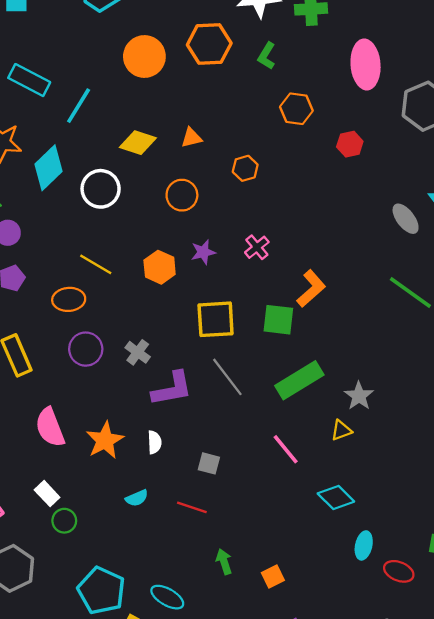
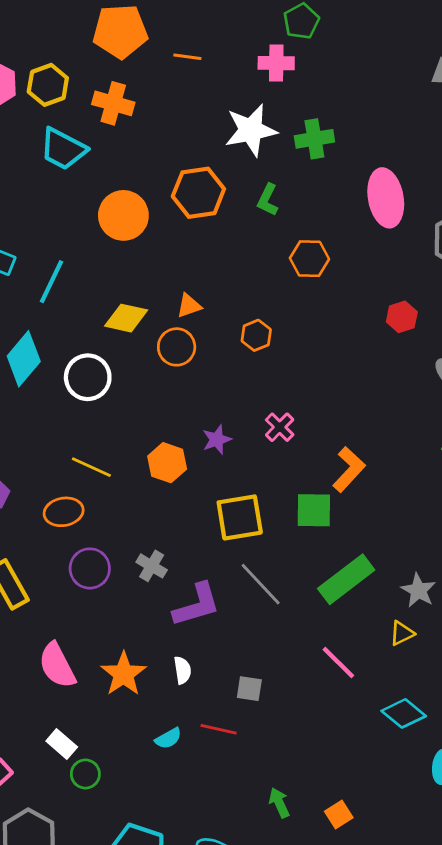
red hexagon: (350, 144) -> (402, 317), moved
orange circle: (182, 195) -> (177, 347), moved
red line: (192, 507) -> (219, 729), moved

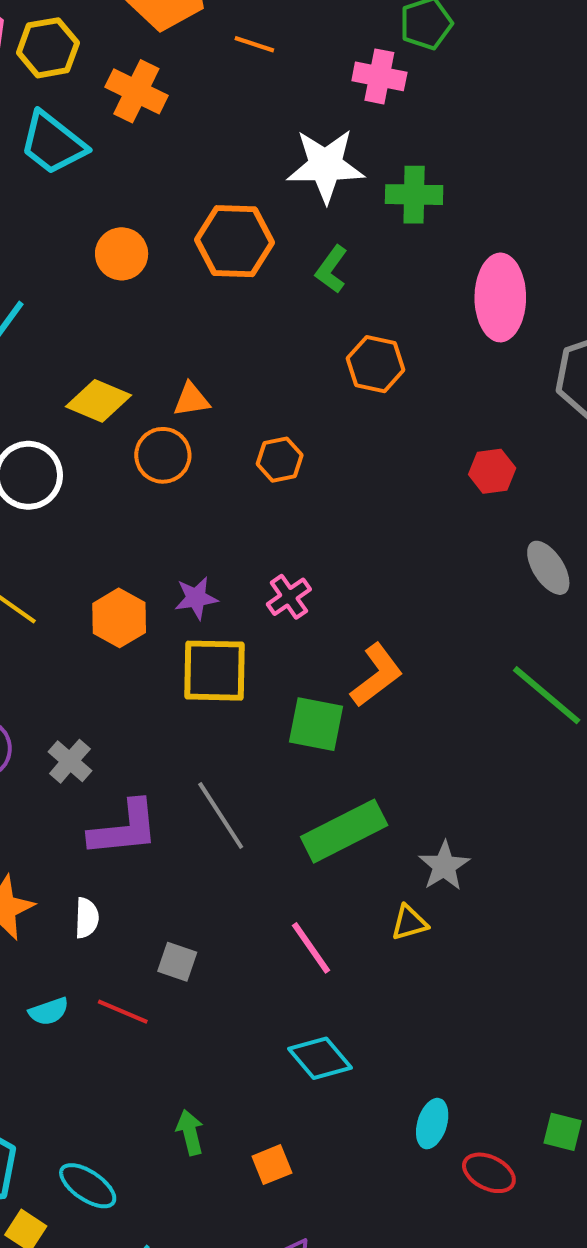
orange circle: (123, 215) -> (122, 254), size x0.7
yellow square: (240, 517) -> (215, 671), moved
cyan diamond: (404, 713) -> (320, 1058), moved

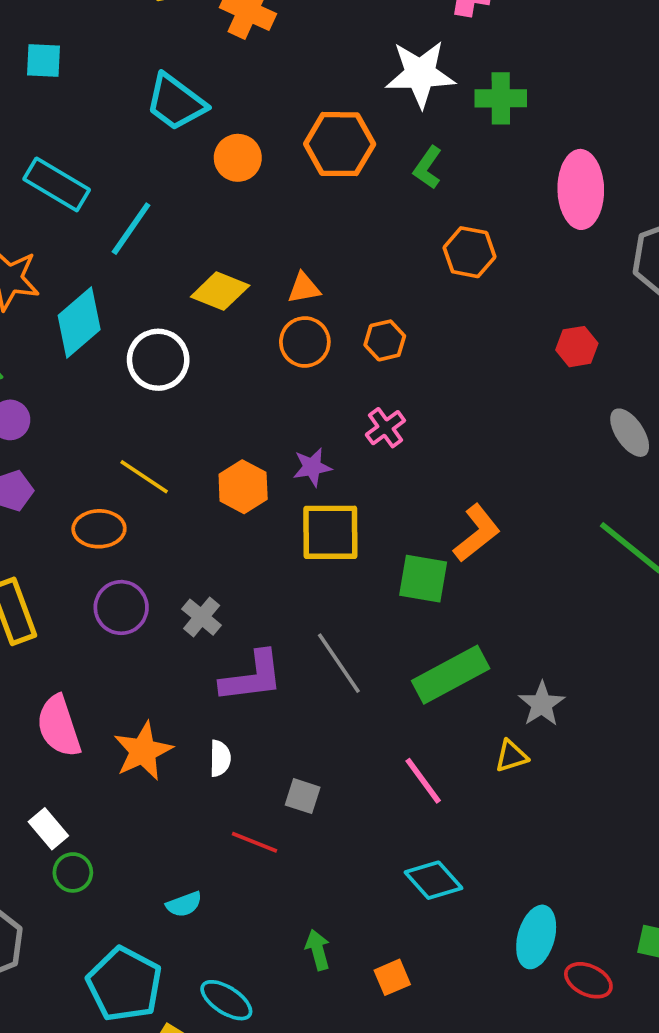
cyan trapezoid: (53, 143) -> (176, 102), moved
orange circle: (163, 455) -> (305, 342), moved
pink cross: (289, 597) -> (385, 428), moved
cyan semicircle: (49, 1011) -> (184, 904), moved
cyan ellipse: (432, 1124) -> (536, 937), size x1.4

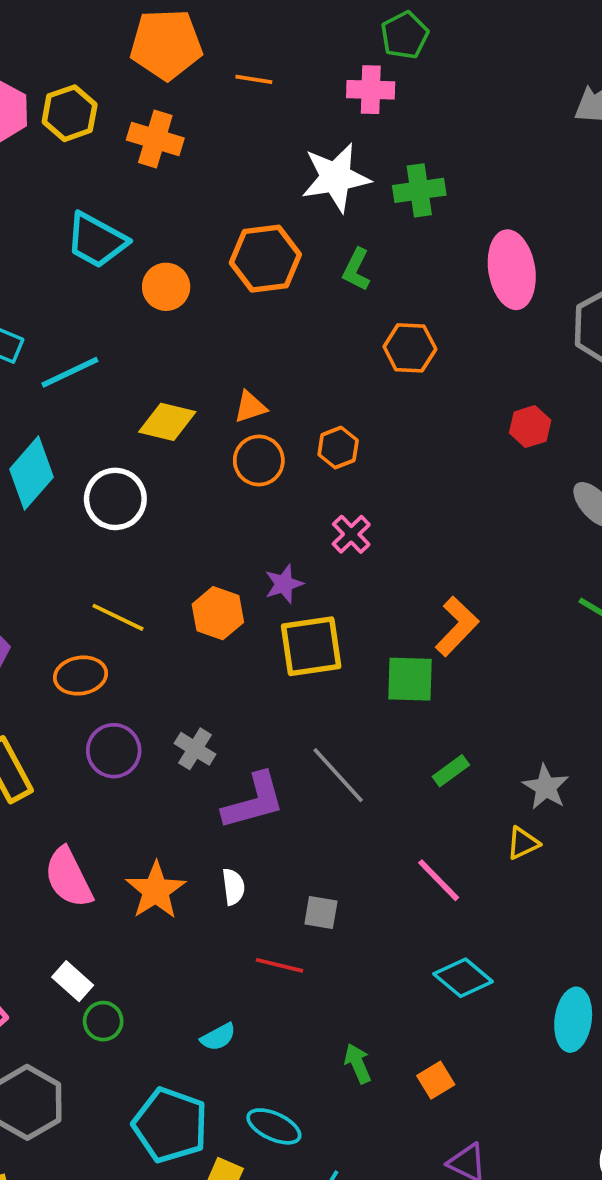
cyan line: (131, 229) -> (70, 372), turned 38
green rectangle: (451, 675) -> (451, 771), size x0.5

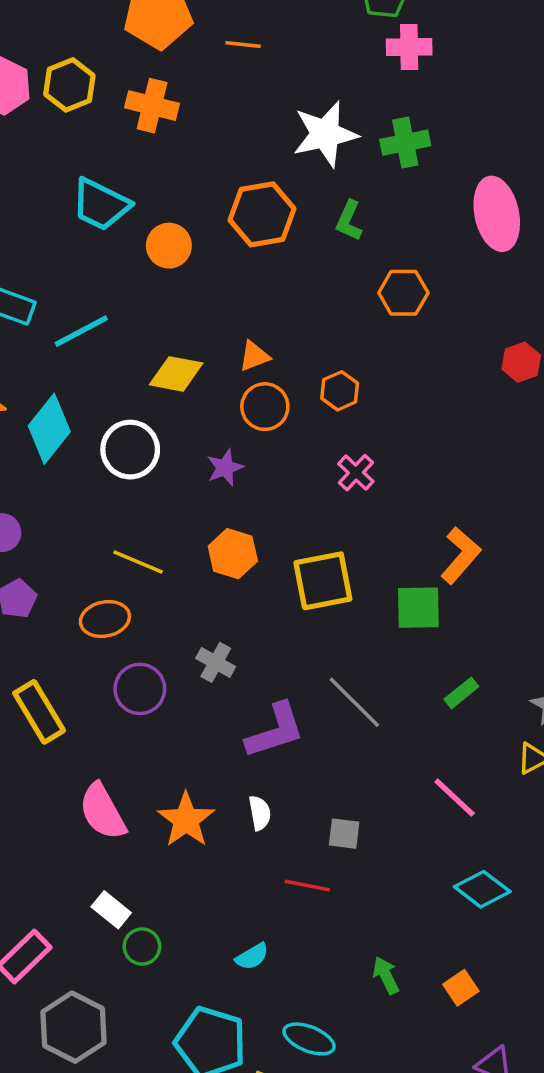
pink cross: (371, 90) -> (409, 47), moved
purple star: (284, 584) -> (225, 468), moved
gray cross: (195, 749) -> (216, 662), moved

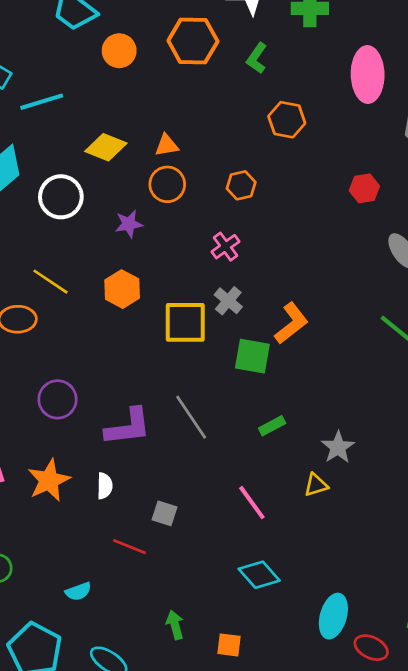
orange hexagon: (340, 391) -> (241, 185), moved
gray cross: (216, 662) -> (228, 301), moved
purple circle: (140, 689) -> (58, 399), moved
orange square: (461, 988) -> (229, 645), turned 30

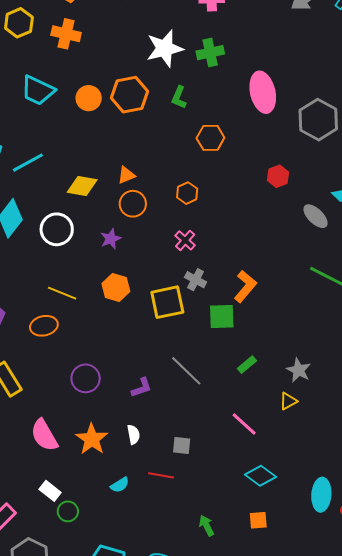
orange circle: (119, 51) -> (89, 98), moved
purple L-shape: (128, 427) -> (142, 388), size x0.6
cyan semicircle: (78, 591) -> (120, 485), moved
orange square: (229, 645) -> (258, 520), moved

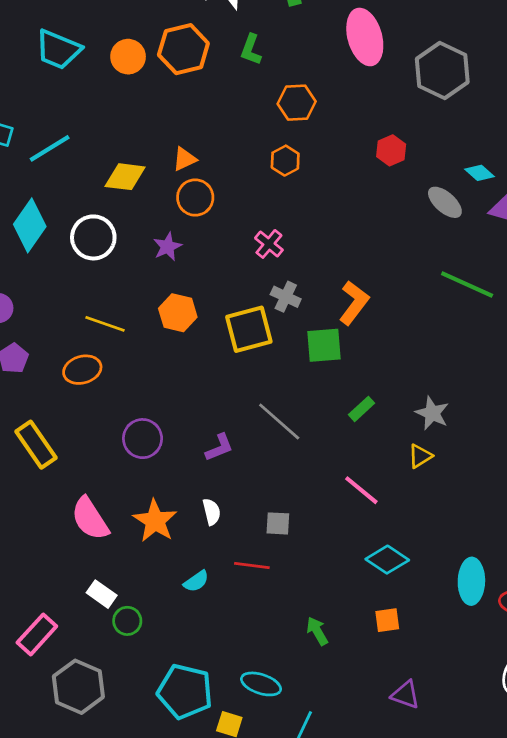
orange hexagon: (187, 193) -> (285, 161), moved

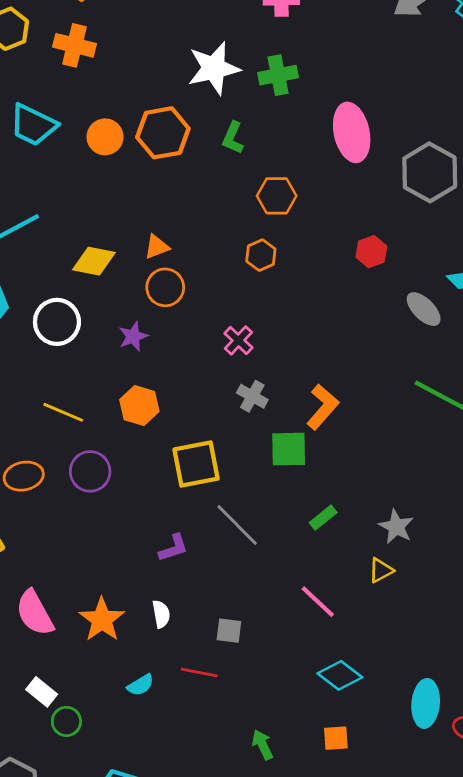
yellow square: (249, 329) -> (196, 464), moved
orange ellipse: (82, 370) -> (24, 476), moved
purple circle: (143, 439) -> (90, 471), moved

